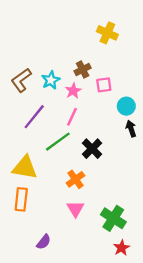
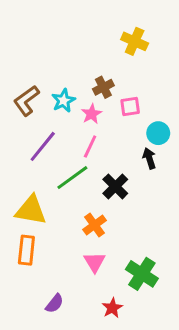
black arrow: (131, 129) -> (149, 158), moved
red star: (122, 248) -> (112, 308), moved

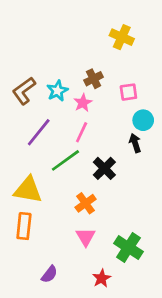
pink square: (130, 107) -> (128, 92), moved

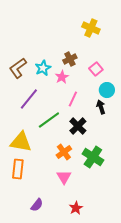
pink square: (128, 92) -> (96, 69), turned -32
pink line: (82, 132) -> (73, 99), moved
green cross: (128, 247) -> (93, 157), moved

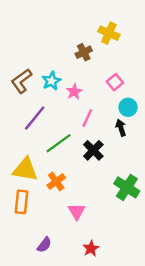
brown cross: (70, 59) -> (84, 52), moved
orange cross: (64, 152) -> (56, 181), moved
green cross: (93, 157) -> (127, 187), moved

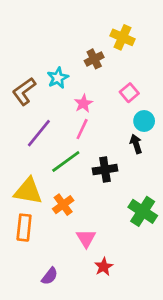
cyan star: (51, 81) -> (58, 78), moved
pink line: (87, 118) -> (82, 129), moved
black cross: (93, 150) -> (105, 170), turned 36
red star: (91, 248) -> (104, 267), moved

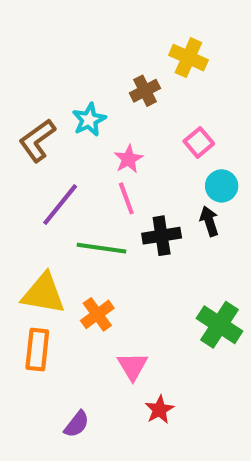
pink line: (82, 129) -> (126, 198), turned -45
green line: (66, 161) -> (101, 248), turned 44
black cross: (105, 170) -> (162, 236), moved

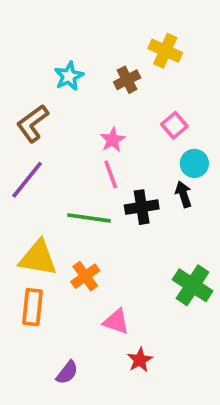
cyan star: (89, 120) -> (69, 76), moved
purple line: (60, 205) -> (27, 180), moved
pink triangle: (133, 366) -> (116, 322), turned -40

